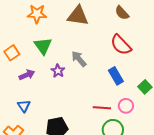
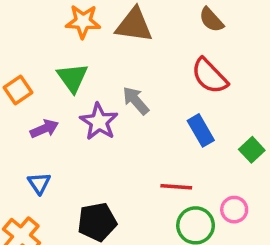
orange star: (37, 14) -> (83, 21), moved
purple star: (58, 71) -> (99, 122), size x1.5
pink circle: (126, 106) -> (234, 210), moved

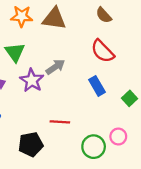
gray arrow: (136, 101) -> (55, 67), turned 96
red line: (176, 187) -> (60, 122), moved

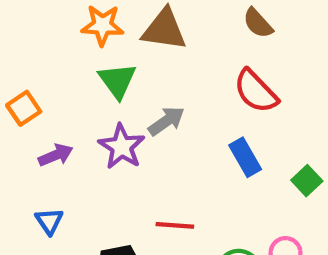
green triangle: (15, 52) -> (117, 81), moved

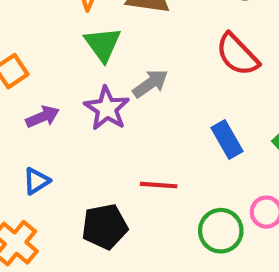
blue rectangle: (245, 157) -> (227, 140), moved
blue triangle: (49, 221) -> (36, 181), turned 32

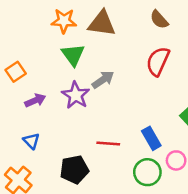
red semicircle: (237, 55) -> (158, 61), turned 68
blue rectangle: (227, 140) -> (151, 138), moved
blue triangle: (36, 181) -> (31, 141), turned -42

